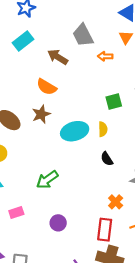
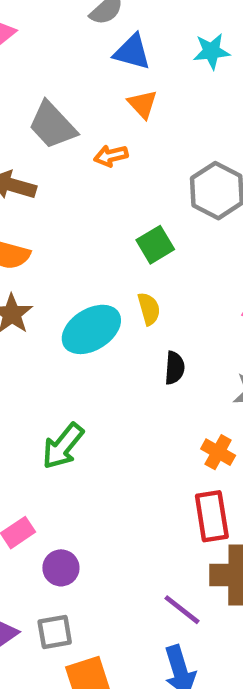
black semicircle: (107, 159) -> (175, 368), turned -128
purple circle: (58, 223) -> (61, 568), moved

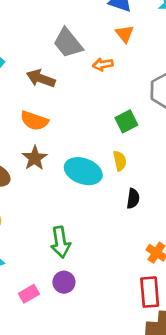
cyan ellipse: (91, 329) -> (83, 171), turned 48
green arrow: (63, 446) -> (61, 242), turned -52
purple circle: (61, 568) -> (64, 282), moved

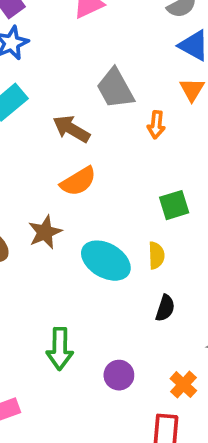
orange arrow: (103, 64) -> (156, 125), turned -84
orange semicircle: (34, 121) -> (78, 181), moved, turned -60
purple circle: (64, 282) -> (119, 375), moved

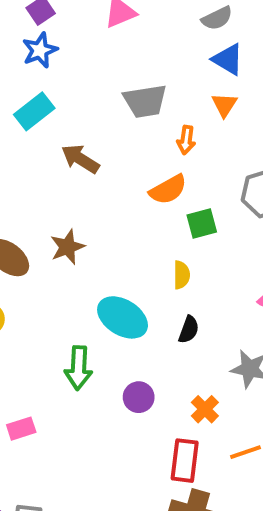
gray trapezoid: (115, 88) -> (145, 101), turned -72
brown arrow: (71, 129) -> (80, 159), moved
orange semicircle: (78, 181) -> (168, 190), moved
cyan ellipse: (106, 261) -> (123, 317), moved

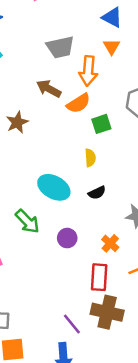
orange arrow: (186, 140) -> (88, 71), size x1.6
brown arrow: (80, 159) -> (49, 89), moved
brown star: (67, 247) -> (17, 122), moved
black semicircle: (189, 330) -> (97, 193), turned 48
green arrow: (78, 368) -> (27, 221), turned -44

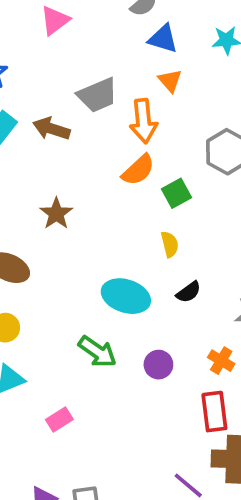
brown arrow: (49, 89) -> (51, 129), moved

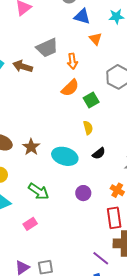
orange triangle: (170, 81) -> (95, 39), moved
orange arrow: (143, 121) -> (72, 61), size x0.7
brown star: (56, 214) -> (31, 147), moved
green arrow: (97, 352) -> (39, 191), moved

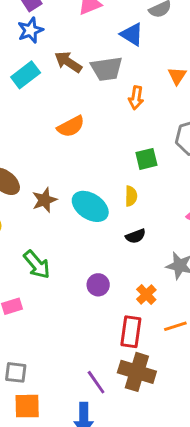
blue triangle: (82, 16) -> (132, 34), moved
brown arrow: (23, 66) -> (68, 62), moved
orange semicircle: (70, 88) -> (71, 126), moved
cyan ellipse: (65, 156) -> (90, 206), moved

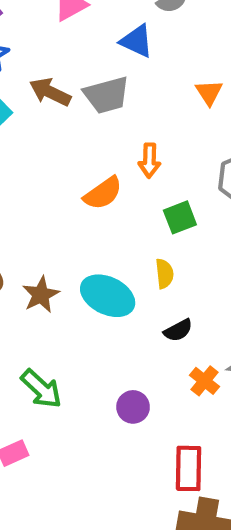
orange arrow: (136, 98) -> (149, 160), moved
orange semicircle: (71, 126) -> (103, 193), moved
orange cross: (146, 295) -> (205, 381), moved

